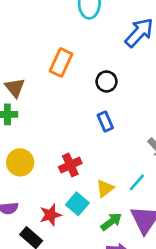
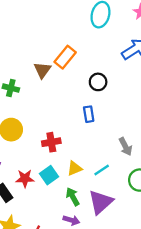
brown triangle: (15, 88) -> (42, 70), moved
green arrow: (111, 222) -> (73, 197), turned -96

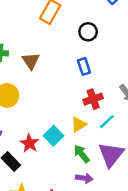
brown triangle: (42, 70) -> (31, 61), moved
red cross: (51, 142) -> (93, 99), moved
red star: (25, 178) -> (29, 143), turned -30

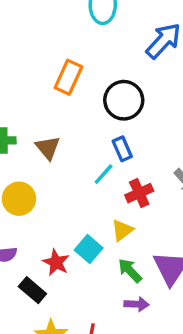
black circle: (88, 32) -> (124, 100), size x1.5
cyan line: (107, 122) -> (104, 174), moved

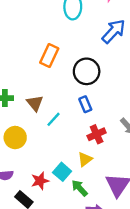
cyan line: (104, 174) -> (54, 119), moved
red star: (56, 262) -> (40, 181), turned 30
green arrow: (130, 271) -> (80, 188), moved

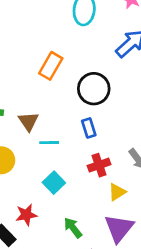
cyan line: (54, 119) -> (49, 143), turned 42
yellow triangle: (85, 159) -> (117, 192), moved
cyan square: (62, 172) -> (54, 183), moved

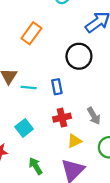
black circle: (94, 89) -> (79, 56), moved
cyan line: (49, 143) -> (29, 87), moved

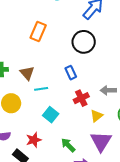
cyan line: (29, 87) -> (41, 89), moved
gray arrow: (94, 116) -> (108, 90), turned 133

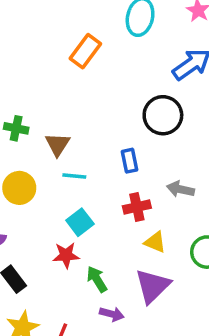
orange rectangle: (38, 32) -> (85, 51), moved
gray arrow: (108, 90) -> (180, 189), moved
yellow triangle: (97, 116) -> (155, 242), turned 48
red star: (34, 140) -> (66, 255), moved

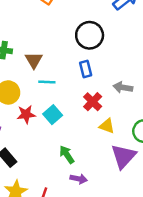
black circle: (163, 115) -> (90, 35), moved
red cross: (137, 207) -> (93, 102), turned -30
red star: (66, 255) -> (26, 114), moved
purple triangle: (152, 286) -> (123, 156), moved

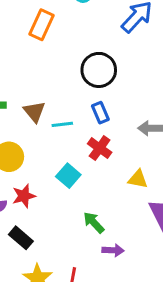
cyan line: (47, 82) -> (62, 124), moved
red cross: (93, 102) -> (100, 148), moved
red star: (26, 114) -> (24, 196), moved

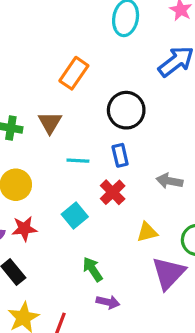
orange rectangle: (41, 25) -> (74, 73), moved
brown triangle: (34, 112) -> (50, 123), moved
yellow triangle: (138, 179) -> (147, 232), turned -35

